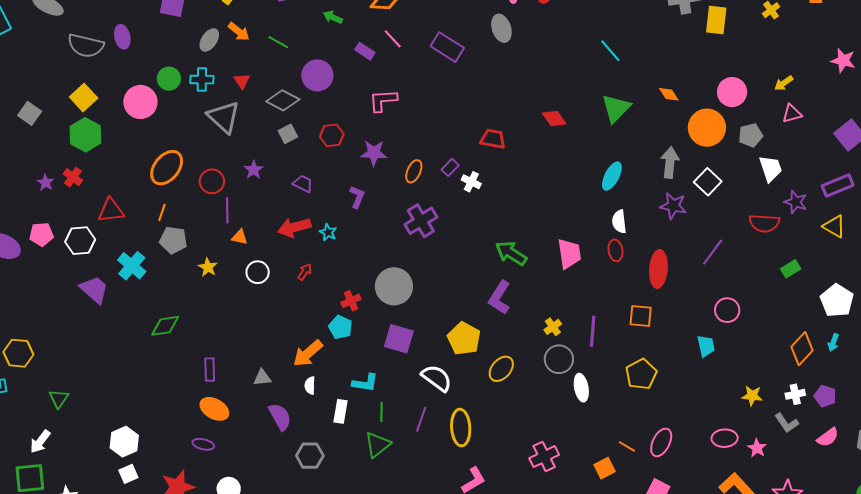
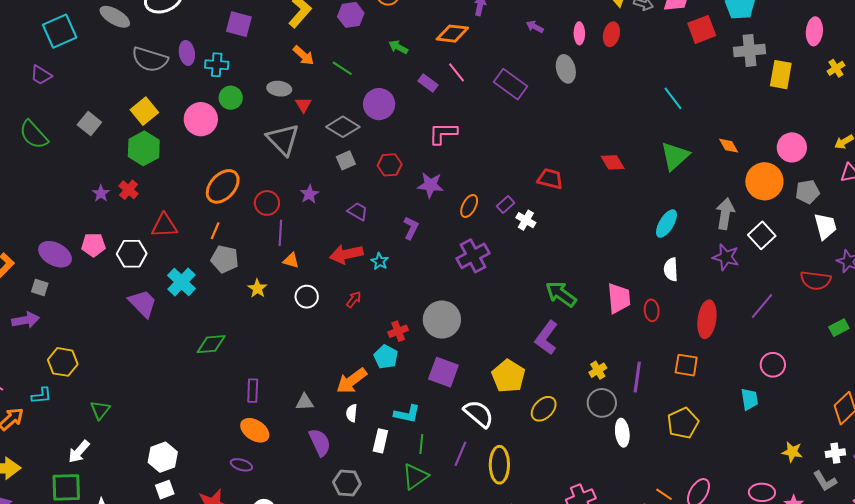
gray ellipse: (209, 40) -> (279, 89), moved, turned 60
cyan cross: (202, 80) -> (217, 65), moved
red ellipse: (615, 250) -> (652, 310), moved

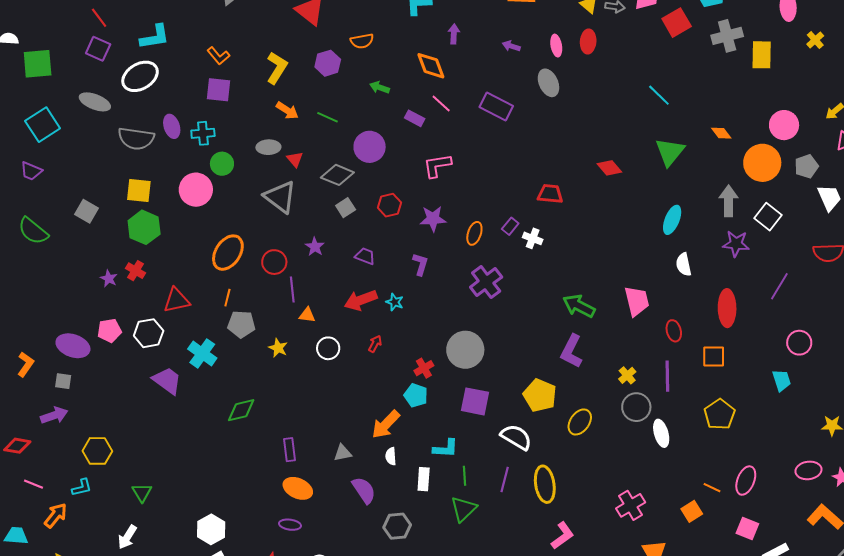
orange diamond: (452, 34) -> (431, 66), turned 72
yellow square: (144, 111) -> (139, 190), turned -36
red ellipse: (652, 310) -> (674, 331), moved

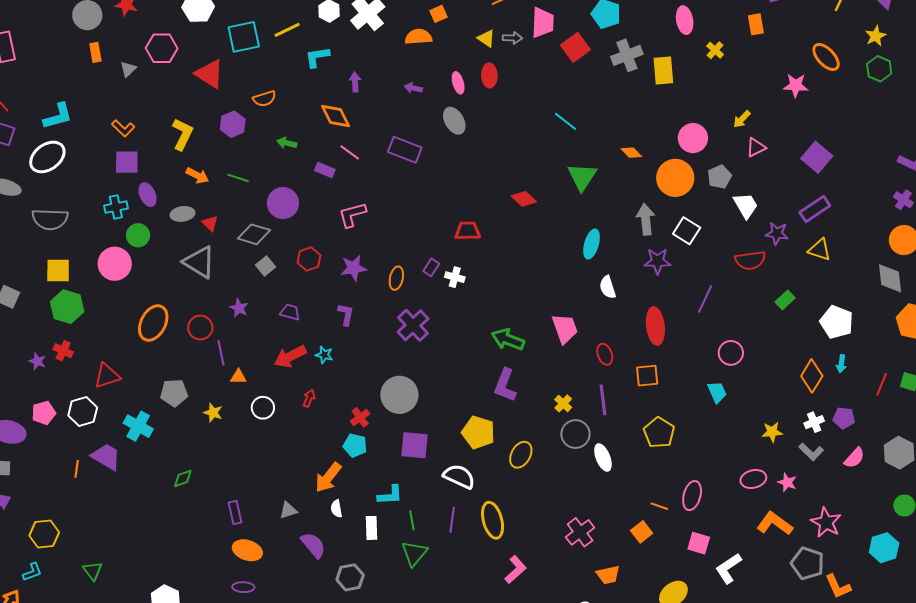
purple ellipse: (172, 126) -> (148, 195), moved
orange line: (227, 298) -> (77, 469), moved
green diamond: (241, 410) -> (183, 478), size x0.7

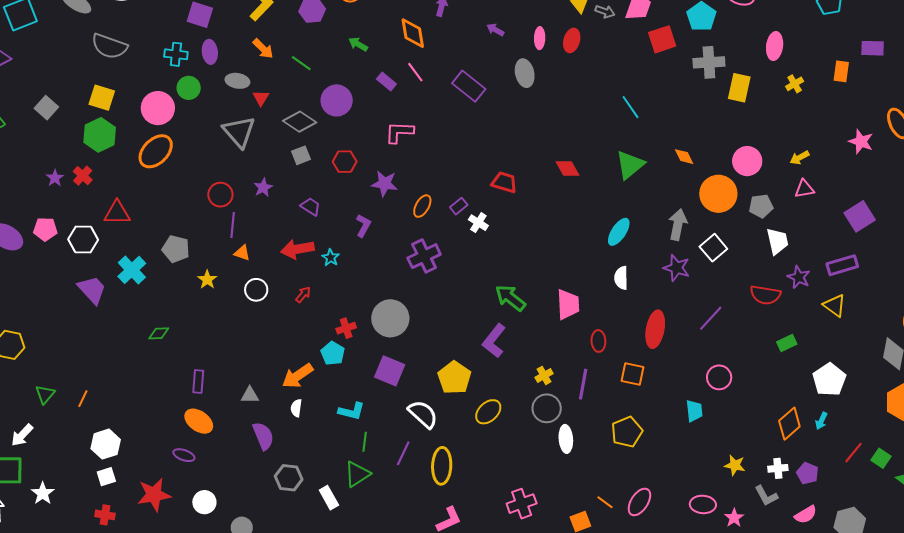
orange ellipse: (153, 323) -> (156, 151), moved
orange line: (77, 469) -> (83, 399), moved
white rectangle: (371, 528) -> (329, 498), moved, turned -45

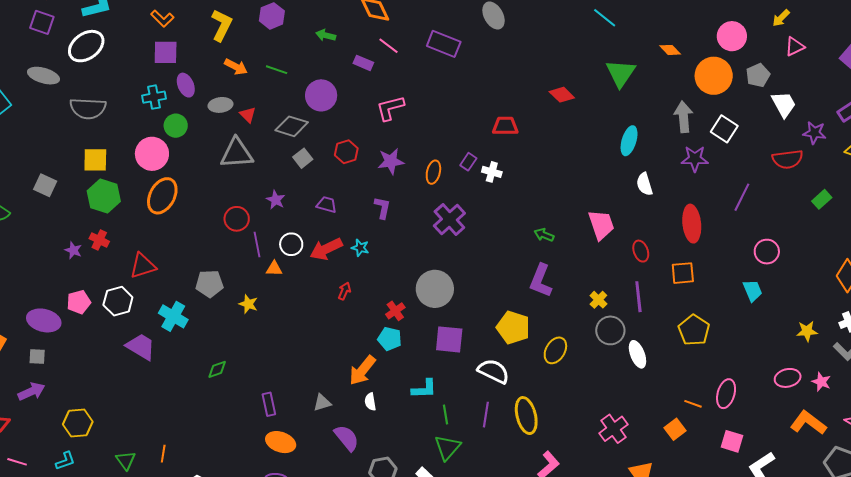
gray triangle: (239, 132) -> (237, 153), turned -36
white circle: (256, 290) -> (291, 244), moved
green arrow: (510, 298) -> (544, 235), size x0.6

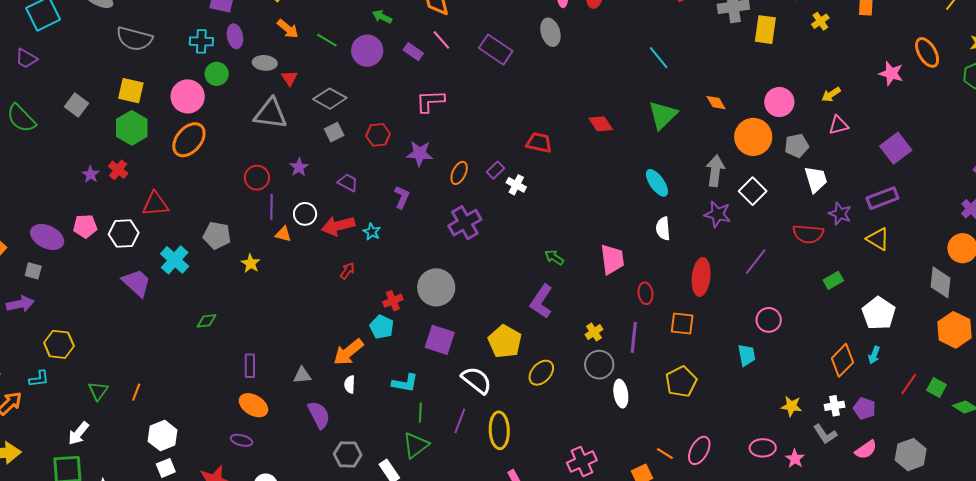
purple circle: (321, 95) -> (367, 51), moved
cyan ellipse: (629, 141) -> (657, 183), turned -64

